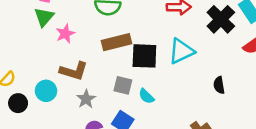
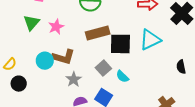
green triangle: (44, 17) -> (31, 23), moved
gray square: (123, 85) -> (103, 68), turned 35
cyan circle: (46, 91) -> (45, 61), moved

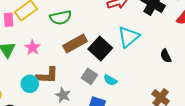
black square: (120, 44) -> (100, 49), turned -35

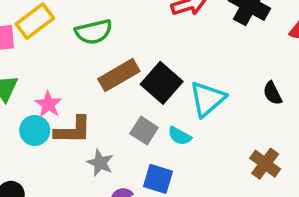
cyan triangle: (129, 37) -> (207, 99), moved
pink star: (33, 48) -> (48, 104), moved
cyan circle: (30, 84) -> (35, 130), moved

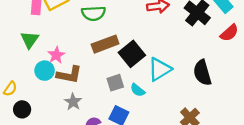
black semicircle: (272, 93) -> (202, 73), size x1.6
gray square: (144, 131) -> (115, 83), turned 30
gray star: (100, 163) -> (73, 102), moved

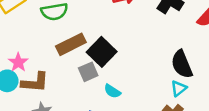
cyan triangle: (160, 69) -> (179, 88), moved, size x0.6
gray square: (115, 83) -> (88, 72), moved

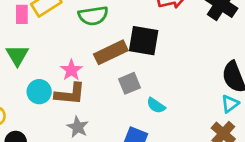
black square: (102, 52) -> (144, 41), moved, turned -36
pink star: (18, 62) -> (71, 70), moved

